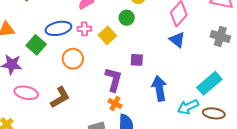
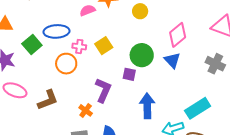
green circle: (127, 18) -> (142, 55), moved, size x1.5
pink cross: (84, 29) -> (79, 46), moved
orange cross: (115, 103) -> (86, 110), moved

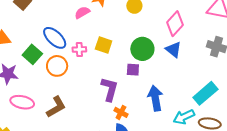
blue ellipse: (56, 31) -> (55, 38), turned 55
yellow square: (104, 46) -> (104, 45), turned -30
orange circle: (66, 64) -> (57, 66), moved
orange cross: (86, 110) -> (121, 112), moved

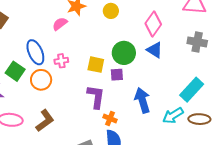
blue ellipse: (55, 38) -> (35, 52), turned 30
yellow square: (104, 45) -> (96, 65), moved

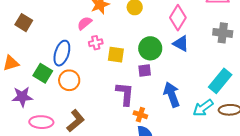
blue ellipse: (35, 52) -> (62, 53), turned 45
pink cross: (61, 61) -> (96, 43), moved
yellow square: (96, 65) -> (116, 55), moved

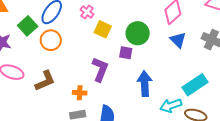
pink cross: (96, 43) -> (87, 12), turned 32
blue triangle: (181, 44) -> (178, 40), moved
orange cross: (140, 115) -> (80, 93), moved, turned -32

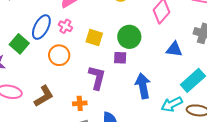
pink cross: (87, 12) -> (65, 26), moved
orange circle: (51, 40) -> (59, 55), moved
blue triangle: (178, 40) -> (174, 49), moved, turned -30

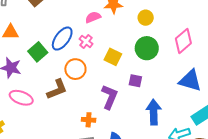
green circle: (129, 37) -> (147, 48), moved
blue triangle: (174, 49) -> (190, 81), size x1.4
brown L-shape: (44, 96) -> (57, 89), moved

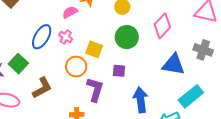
green square: (38, 52) -> (18, 64), moved
orange circle: (75, 69) -> (76, 67), moved

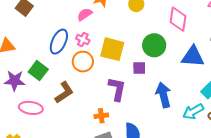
pink diamond: (162, 26) -> (178, 19), turned -30
green circle: (127, 37) -> (154, 45), moved
yellow square: (94, 49) -> (112, 49), size x1.4
orange circle: (76, 67) -> (83, 62), moved

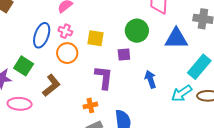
yellow square: (112, 49) -> (96, 38), size x0.7
blue arrow: (163, 95) -> (150, 79), size x0.7

